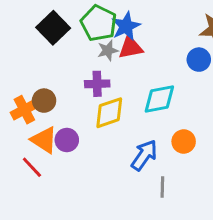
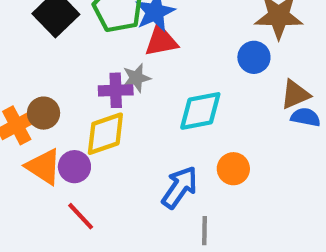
gray star: (108, 50) -> (136, 78), moved
yellow diamond: (109, 113) -> (105, 134), moved
red line: (32, 167) -> (81, 216), moved

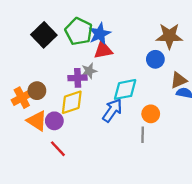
orange circle: (233, 169) -> (151, 114), moved
blue arrow: (180, 187) -> (112, 110), moved
gray line: (204, 231) -> (143, 135), moved

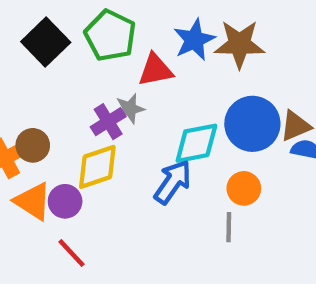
blue star: (100, 34) -> (194, 40), moved
brown star: (169, 36) -> (239, 44), moved
blue circle: (155, 59) -> (252, 124), moved, size x1.6
purple cross: (78, 78) -> (108, 122), turned -30

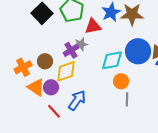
brown circle: (33, 145) -> (45, 61), moved
blue arrow: (173, 182) -> (77, 100), moved
orange circle: (244, 188) -> (121, 81), moved

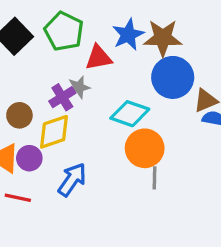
blue circle: (138, 51) -> (173, 77), moved
cyan diamond: (112, 60) -> (130, 114), turned 30
orange circle: (121, 81) -> (145, 148), size x1.5
red line: (54, 111) -> (18, 198), moved, turned -35

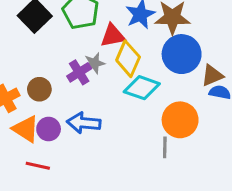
yellow diamond: (54, 132) -> (128, 59), moved, turned -48
orange circle: (145, 148) -> (180, 120), moved
blue arrow: (72, 180) -> (84, 123), moved, turned -120

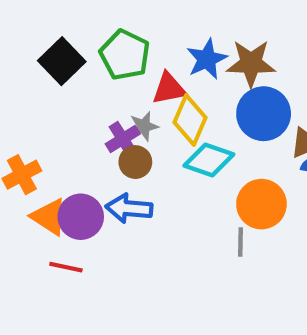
brown circle: (39, 89) -> (135, 162), moved
purple circle: (49, 129) -> (81, 217), size x1.4

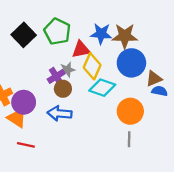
blue star: (207, 59) -> (101, 34), turned 30
purple circle: (81, 217) -> (24, 102), moved
gray line: (240, 242) -> (129, 139), moved

